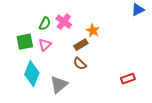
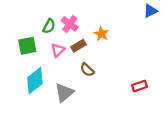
pink triangle: (45, 45) -> (58, 50), moved
brown rectangle: (81, 45) -> (78, 46), moved
cyan diamond: (32, 74) -> (35, 81), turned 30

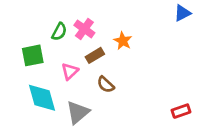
pink triangle: (58, 50) -> (70, 71), moved
cyan diamond: (35, 81) -> (42, 98), turned -68
red rectangle: (139, 86) -> (181, 111), moved

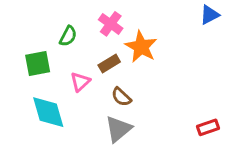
pink cross: (84, 29) -> (111, 24), moved
orange star: (123, 41) -> (141, 47), size x1.5
gray triangle: (78, 112) -> (118, 129), moved

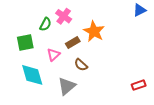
pink cross: (111, 24) -> (64, 16), moved
gray triangle: (118, 129) -> (67, 86), moved

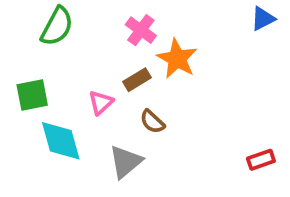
pink cross: (64, 16) -> (141, 30), moved
green semicircle: (45, 24) -> (57, 26), moved, size x1.5
green square: (25, 43) -> (32, 95), moved

